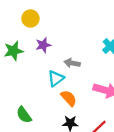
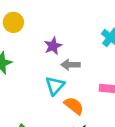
purple star: (43, 45) -> (53, 46), moved

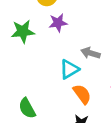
purple star: (53, 46) -> (58, 23), moved

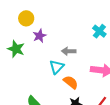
green star: (23, 31) -> (16, 49), turned -30

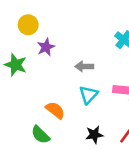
cyan triangle: (57, 67) -> (88, 95), moved
orange semicircle: (71, 82) -> (55, 110), moved

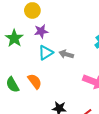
cyan triangle: (88, 95) -> (46, 53), moved
green semicircle: (40, 135) -> (13, 85), moved

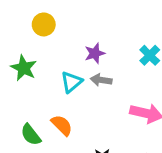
purple star: (41, 31) -> (95, 53), moved

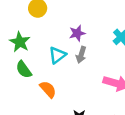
gray arrow: (101, 80) -> (81, 55), turned -84
green semicircle: (31, 135) -> (24, 69), moved

